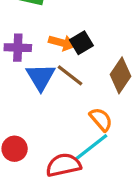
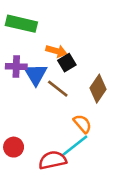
orange arrow: (62, 43) -> (56, 51), moved
blue triangle: (41, 77) -> (36, 74), moved

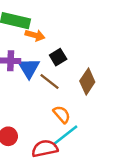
orange arrow: (56, 51) -> (35, 35), moved
orange semicircle: (82, 124) -> (62, 114), moved

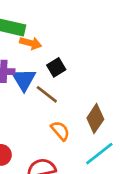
brown diamond: (87, 81) -> (95, 119), moved
cyan line: (65, 135) -> (99, 154), moved

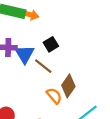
orange arrow: (31, 43) -> (30, 15), moved
brown diamond: (95, 119) -> (68, 86), moved

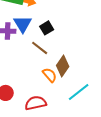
blue triangle: (25, 54) -> (23, 24), moved

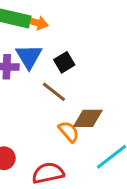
brown diamond: (63, 66) -> (88, 118), turned 55

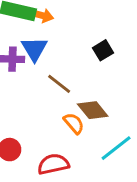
black square: (64, 62) -> (103, 50), moved
brown diamond: (88, 118) -> (93, 110), turned 52

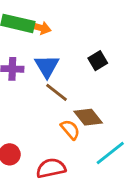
blue triangle: (34, 49) -> (47, 66), moved

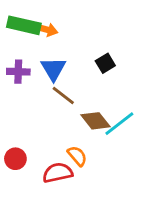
orange semicircle: (70, 130) -> (77, 156), moved
cyan line: (110, 153) -> (119, 124), moved

